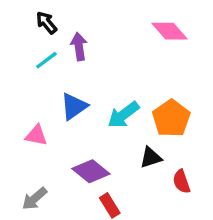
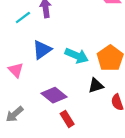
cyan arrow: (123, 115) -> (77, 56), turned -120
pink triangle: (36, 135) -> (16, 70), turned 35

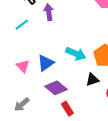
cyan line: (23, 18) -> (22, 25), moved
blue triangle: (42, 50) -> (46, 63), moved

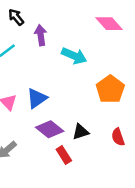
cyan arrow: (76, 54) -> (74, 56), moved
black triangle: (92, 80) -> (81, 132), moved

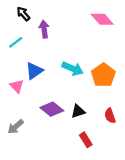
cyan arrow: (74, 56) -> (73, 69), moved
blue triangle: (37, 98) -> (34, 71), moved
red rectangle: (64, 155) -> (86, 140), moved

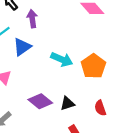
blue triangle: (34, 71) -> (22, 47), moved

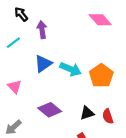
blue triangle: (22, 47) -> (43, 64), moved
black triangle: (67, 103) -> (87, 113), moved

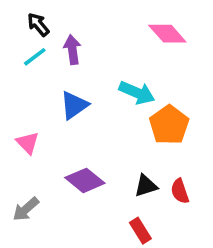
cyan line: (13, 43) -> (35, 57), moved
cyan arrow: (71, 69) -> (137, 93), moved

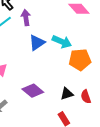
blue triangle: (74, 105) -> (37, 43), moved
orange pentagon: (169, 125) -> (80, 60), turned 30

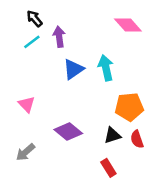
cyan arrow: (62, 42) -> (106, 68), turned -126
orange pentagon: (80, 60) -> (129, 107), moved

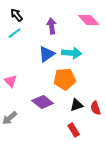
purple arrow: (59, 37) -> (52, 26), moved
cyan arrow: (106, 68) -> (72, 53), turned 108
orange pentagon: (129, 107) -> (65, 79), moved

